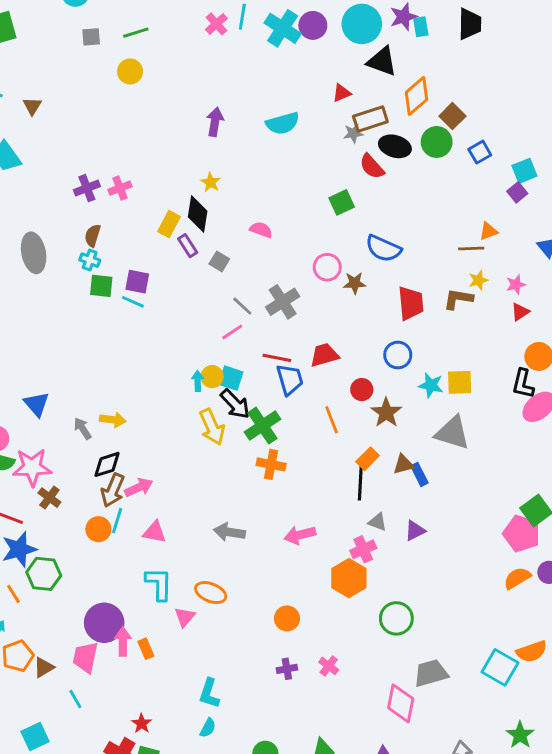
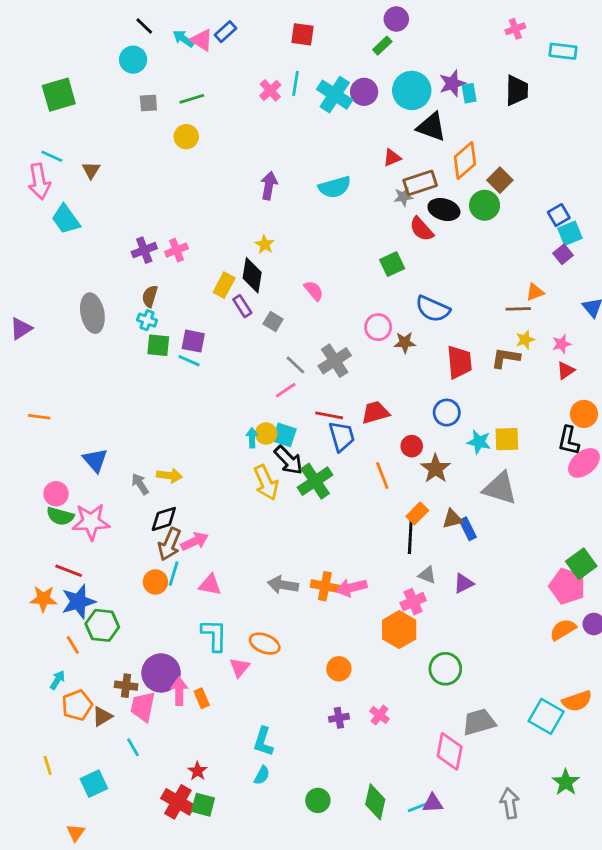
blue square: (480, 152) -> (559, 215), moved
pink semicircle: (261, 230) -> (314, 291), turned 30
orange cross: (271, 464) -> (325, 586), moved
brown cross: (49, 498) -> (126, 686), moved, turned -30

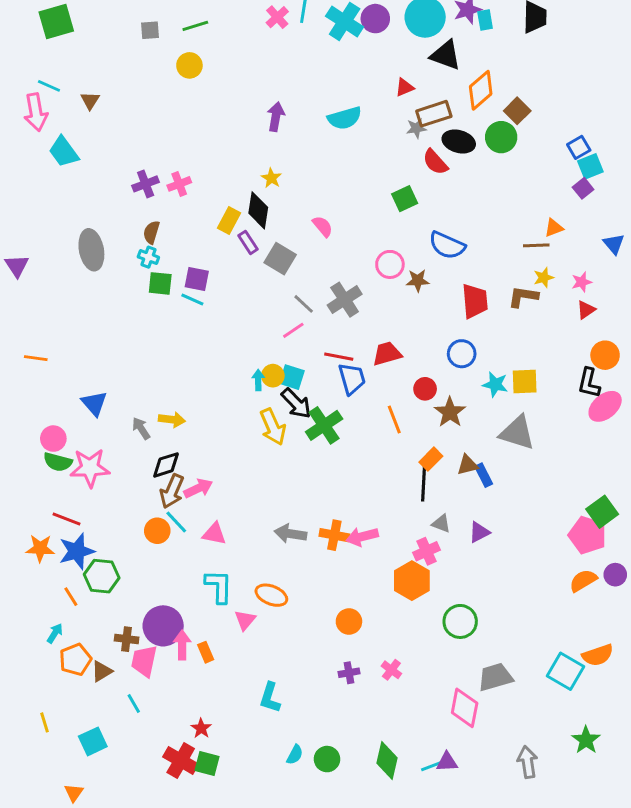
gray square: (273, 321) -> (280, 259), size x1.5
purple triangle: (21, 328) -> (17, 266), turned -30
cyan line: (174, 574) -> (176, 522), turned -60
cyan semicircle: (262, 775) -> (295, 755), moved

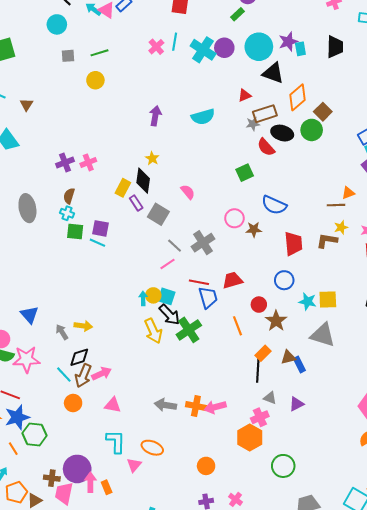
cyan line: (176, 522) -> (64, 375), moved

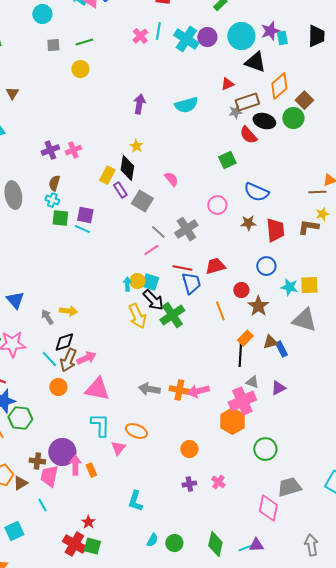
brown star: (254, 229) -> (248, 223), moved
pink triangle: (113, 405) -> (97, 389), size x1.5
pink cross: (260, 417) -> (242, 401), size x1.5

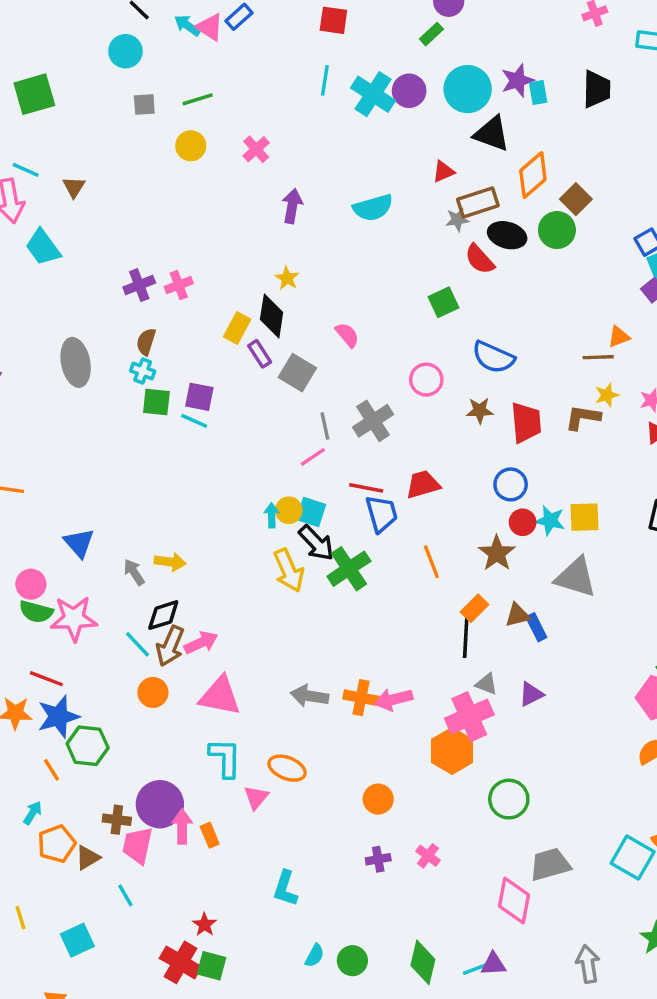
pink cross: (140, 36) -> (256, 149), moved
gray line: (158, 232) -> (325, 426), turned 35
red circle: (241, 290) -> (523, 522), moved

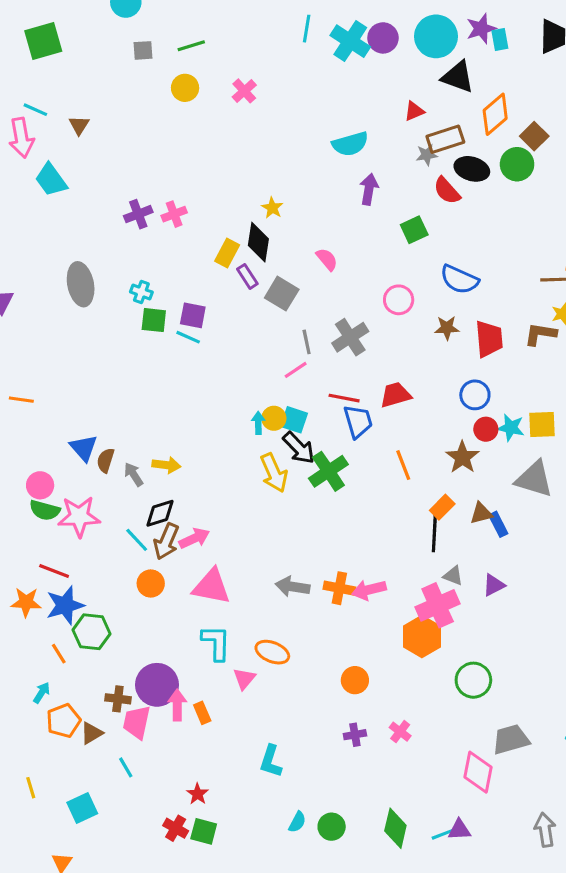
purple arrow: (292, 206) -> (369, 189), moved
brown semicircle: (146, 342) -> (106, 460), moved
red cross: (180, 962) -> (176, 828), size x0.7

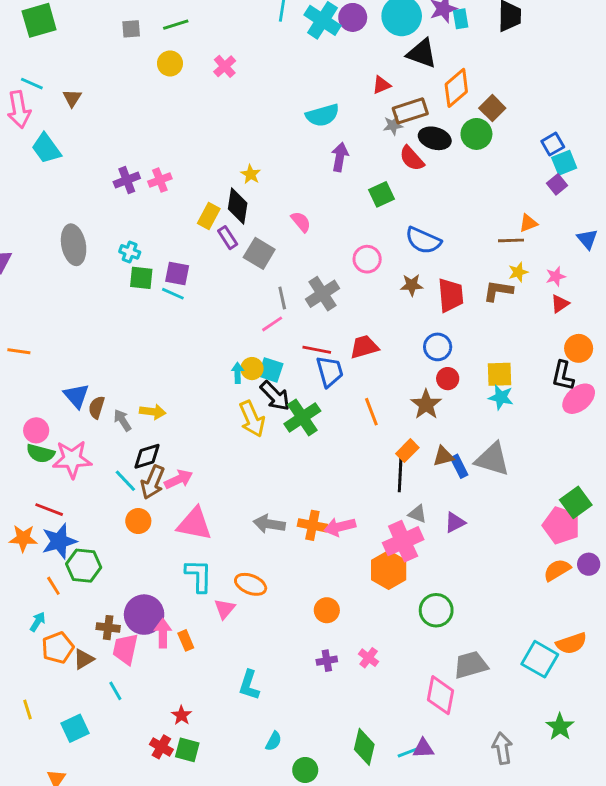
cyan star: (511, 428) -> (501, 397), moved
gray triangle: (534, 479) -> (492, 459), moved
green circle: (332, 827) -> (305, 770), moved

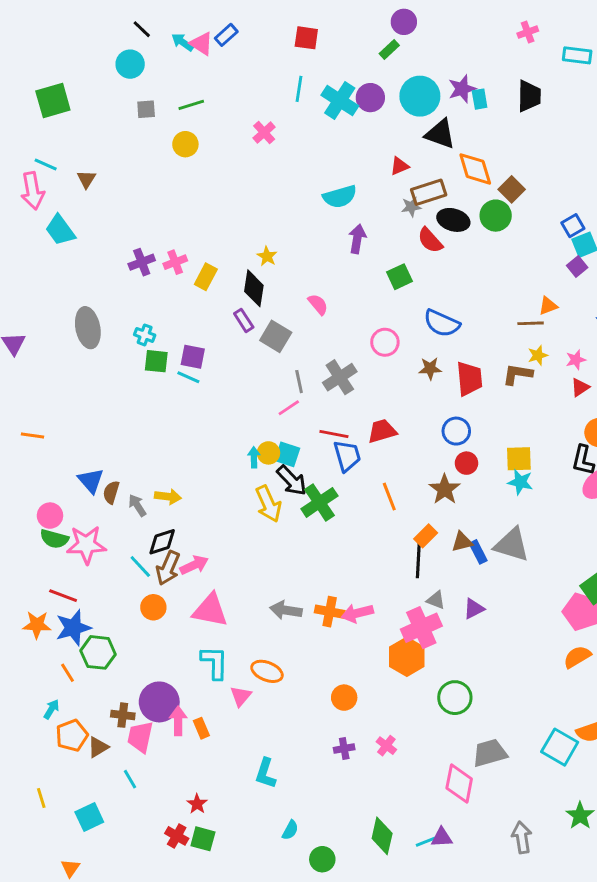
pink cross: (225, 66) -> (264, 133), moved
orange diamond: (456, 88) -> (475, 169), turned -66
yellow rectangle: (209, 216) -> (206, 277), moved

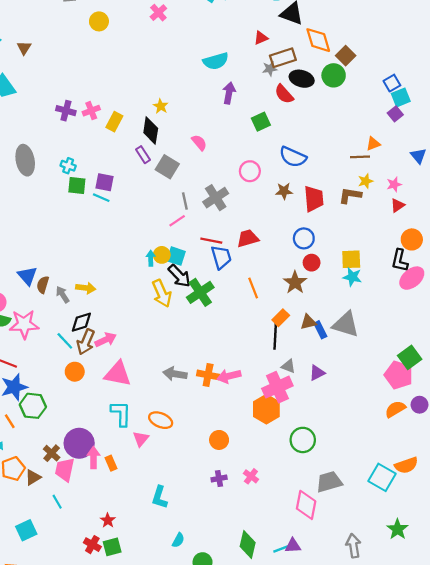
purple cross: (142, 262) -> (66, 111), turned 36
brown cross: (123, 715) -> (52, 453), turned 35
green square: (203, 839) -> (112, 547), turned -30

